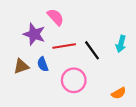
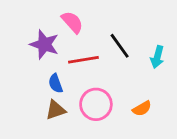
black line: (92, 50) -> (120, 46), moved
brown triangle: (21, 66) -> (56, 110), moved
orange semicircle: (119, 93) -> (142, 109), moved

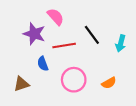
brown triangle: (56, 110) -> (21, 84), moved

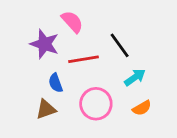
cyan arrow: (121, 43) -> (135, 77), moved, turned -140
brown triangle: (21, 84) -> (46, 109), moved

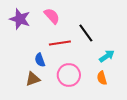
purple star: (44, 44) -> (20, 19), moved
cyan arrow: (135, 77) -> (107, 56), moved
orange semicircle: (142, 108) -> (102, 78), turned 104

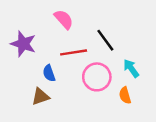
purple star: (20, 19) -> (23, 44), moved
cyan arrow: (107, 56) -> (131, 68), turned -91
pink circle: (69, 75) -> (97, 77), moved

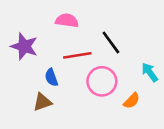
pink semicircle: (64, 19) -> (67, 21), turned -40
cyan arrow: (131, 68) -> (150, 72), moved
orange semicircle: (125, 95) -> (132, 101), turned -119

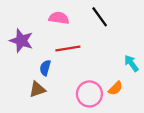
black line: (111, 43) -> (100, 17), moved
blue semicircle: (51, 77) -> (45, 68), turned 35
pink circle: (102, 81) -> (89, 94), moved

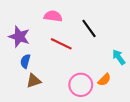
black line: (100, 17) -> (89, 28), moved
red line: (68, 49) -> (61, 44), turned 35
blue semicircle: (45, 68) -> (25, 61), moved

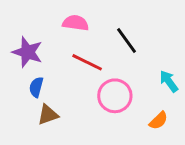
orange semicircle: (104, 80) -> (159, 121), moved
pink circle: (81, 85) -> (115, 96), moved

